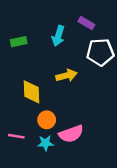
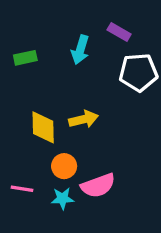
yellow arrow: (66, 75) -> (83, 119), moved

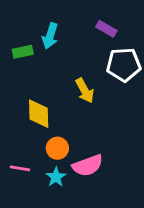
cyan arrow: (80, 50) -> (50, 36), moved
yellow arrow: (83, 119) -> (85, 91), moved, turned 75
cyan star: (62, 198) -> (56, 177), turned -30

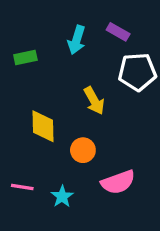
cyan arrow: (50, 36) -> (77, 40), moved
orange circle: (57, 148) -> (83, 150), moved
pink semicircle: (88, 165) -> (118, 182), moved

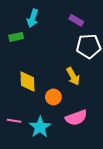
cyan arrow: (77, 40) -> (33, 18), moved
yellow arrow: (94, 101) -> (73, 76), moved
cyan star: (62, 197) -> (40, 127), size x1.5

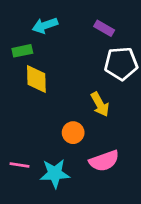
cyan arrow: (33, 18) -> (45, 25), turned 54
yellow diamond: (28, 81) -> (36, 79), moved
cyan star: (40, 127) -> (55, 174), turned 30

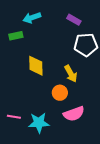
yellow diamond: (36, 79) -> (36, 66), moved
orange circle: (73, 133) -> (60, 93), moved

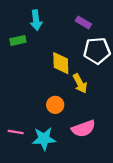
cyan arrow: (32, 18) -> (36, 20), turned -78
yellow diamond: (36, 66) -> (61, 63), moved
orange circle: (60, 93) -> (55, 105), moved

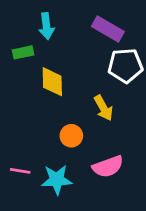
purple rectangle: (83, 23) -> (108, 29), size x1.5
yellow diamond: (61, 63) -> (52, 82), moved

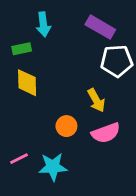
yellow diamond: (52, 82) -> (27, 83), moved
pink semicircle: (108, 166) -> (106, 133), moved
pink line: (20, 171) -> (19, 159), turned -36

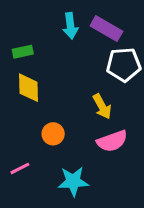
cyan arrow: (43, 24) -> (70, 26), moved
orange circle: (66, 126) -> (53, 134), moved
cyan star: (53, 167) -> (73, 181), moved

